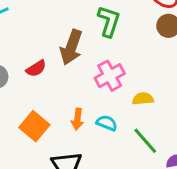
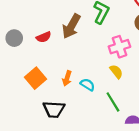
pink cross: (110, 76) -> (119, 47), moved
yellow semicircle: (143, 99) -> (116, 72), turned 48

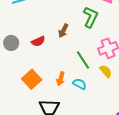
brown arrow: (71, 26) -> (63, 31), size x0.6
green line: (113, 102) -> (83, 60), moved

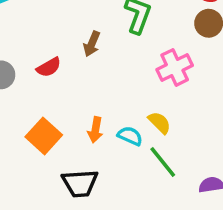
green line: (83, 60) -> (163, 162), moved
yellow semicircle: (106, 71) -> (159, 123), moved

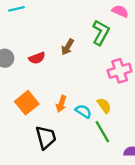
black trapezoid: (80, 183) -> (46, 137), turned -110

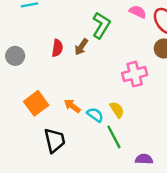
green L-shape: (101, 33) -> (101, 25), moved
red semicircle: (37, 58) -> (57, 48), moved, turned -63
orange arrow: (61, 104) -> (72, 106), turned 105

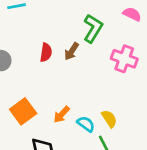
pink cross: (135, 74) -> (124, 59), moved, turned 35
orange arrow: (72, 106) -> (62, 114), turned -84

